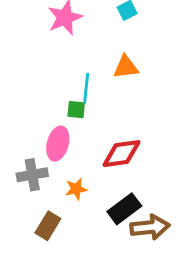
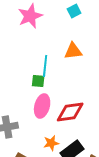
pink ellipse: (58, 144) -> (42, 106), moved
orange star: (76, 189) -> (51, 143), moved

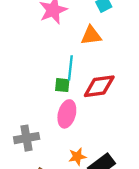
orange triangle: (73, 51) -> (91, 35), moved
red diamond: (70, 112) -> (99, 86), moved

